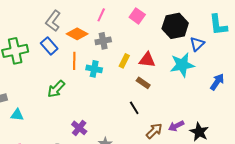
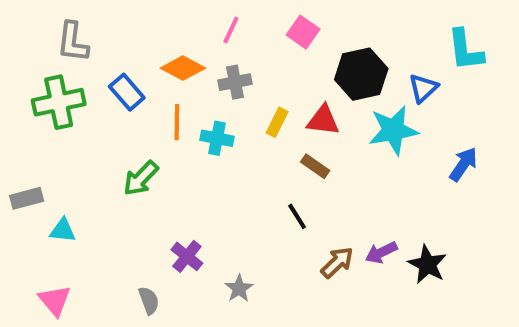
gray L-shape: (53, 21) -> (73, 42), moved, turned -30
black hexagon: (175, 26) -> (361, 74), moved

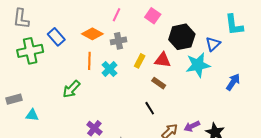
gray L-shape: (73, 42) -> (21, 19), moved
blue rectangle: (127, 92) -> (56, 37), moved
cyan cross: (217, 138) -> (109, 69), turned 35

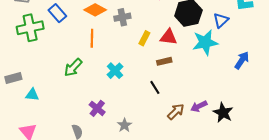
cyan cross: (109, 69) -> (115, 71), moved
brown rectangle: (159, 83) -> (164, 61), turned -48

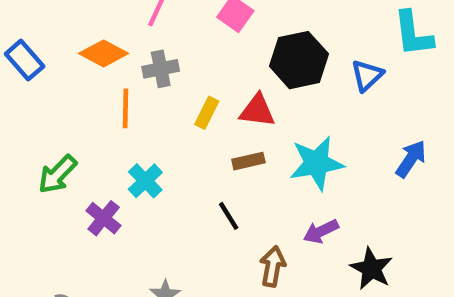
orange line: (92, 38) -> (126, 108), moved
cyan star: (205, 42) -> (317, 163), moved
purple arrow: (199, 106) -> (321, 231), moved
purple cross: (97, 108) -> (104, 218), moved
brown arrow: (176, 112) -> (273, 266), turned -36

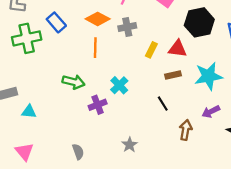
orange line: (126, 108) -> (95, 48), moved
green arrow: (57, 174) -> (74, 82), turned -120
purple cross: (104, 218) -> (98, 105), turned 30

